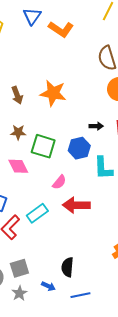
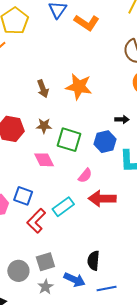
blue arrow: (48, 286) -> (74, 280), size x1.5

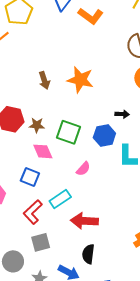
brown star: (44, 126) -> (37, 125), moved
blue square: (23, 196) -> (30, 177), moved
red arrow: (102, 199) -> (84, 221), moved
gray square: (45, 262) -> (41, 242), moved

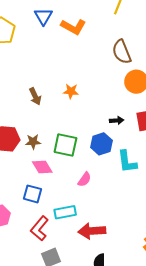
orange star: (80, 80) -> (71, 91), size x0.6
cyan rectangle: (60, 199) -> (65, 212), turned 30

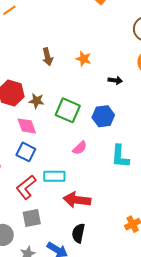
black arrow: (117, 120) -> (115, 80), moved
cyan L-shape: (127, 162) -> (120, 156), moved
pink diamond: (42, 167) -> (27, 126), moved

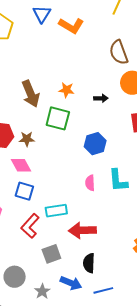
brown arrow: (47, 57) -> (31, 94), size x1.5
black arrow: (115, 80) -> (101, 98), moved
green square: (68, 110) -> (58, 118), moved
pink semicircle: (80, 148) -> (90, 183), moved, turned 140
gray square: (32, 218) -> (51, 254), moved

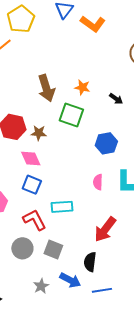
black arrow: (101, 98) -> (116, 99), turned 32
red L-shape: (30, 226) -> (35, 220), turned 105
red arrow: (82, 230) -> (105, 229), moved, turned -56
gray square: (51, 254) -> (53, 249), turned 36
gray circle: (15, 277) -> (22, 248), moved

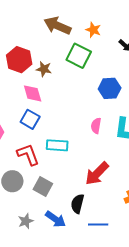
brown arrow: (46, 88) -> (57, 26), turned 124
blue line: (102, 290) -> (98, 224), moved

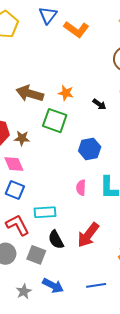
black semicircle: (77, 204) -> (56, 240), moved, turned -36

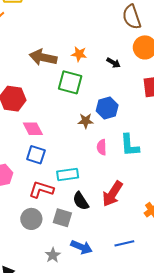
brown star: (22, 138) -> (86, 121), moved
red L-shape: (17, 225) -> (41, 190), turned -40

